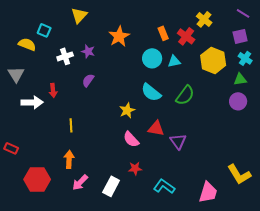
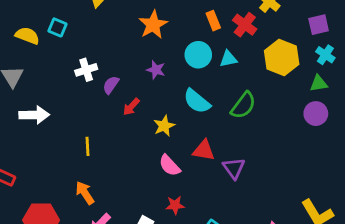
cyan square: (44, 30) -> (57, 27), moved
purple star: (88, 51) -> (156, 70), moved
white cross: (65, 56) -> (86, 70), moved
red arrow: (53, 90) -> (131, 107), moved, turned 48
orange arrow: (69, 159) -> (85, 193), turned -36

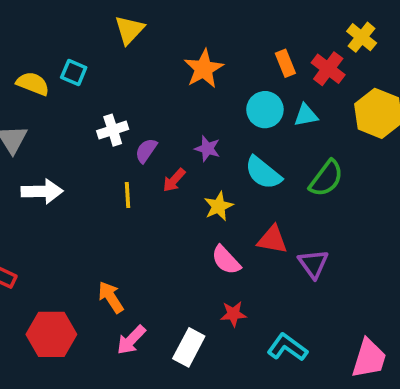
purple star: (156, 70) -> (207, 149), moved
yellow line: (88, 146) -> (128, 195), moved

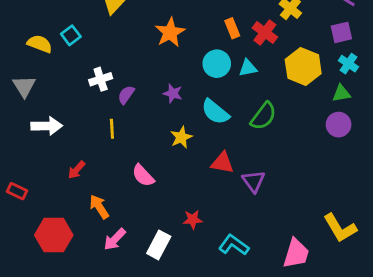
cyan square: (74, 72) -> (71, 35), turned 30
red arrow: (174, 180) -> (76, 170), moved
pink semicircle: (226, 260) -> (143, 176), moved

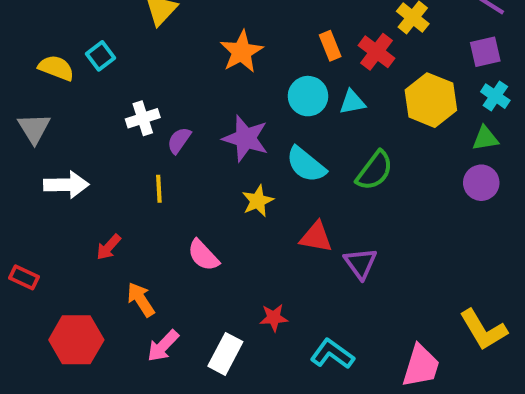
purple star: (173, 93) -> (246, 138), size x1.6

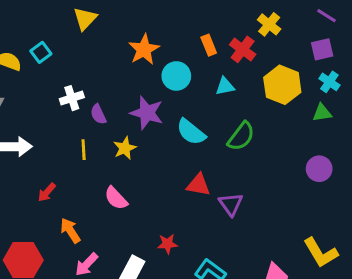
cyan circle: (308, 96) -> (176, 76), moved
purple semicircle: (179, 140) -> (98, 114), turned -60
purple circle: (481, 183) -> (319, 169), moved
yellow star: (258, 201) -> (125, 148), moved

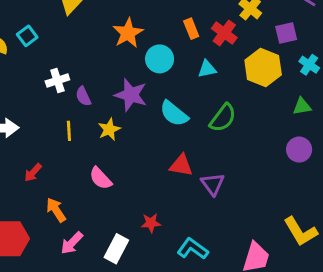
purple square: (322, 49) -> (286, 33), moved
green triangle: (322, 113) -> (302, 106), moved

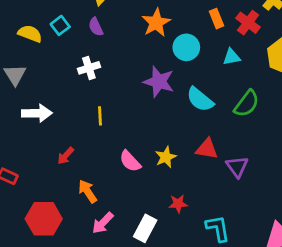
purple semicircle: (83, 96) -> (96, 27), moved
yellow star: (109, 129) -> (166, 157), moved
cyan L-shape: (193, 249) -> (218, 228), turned 44

